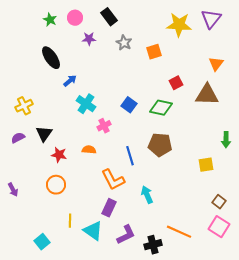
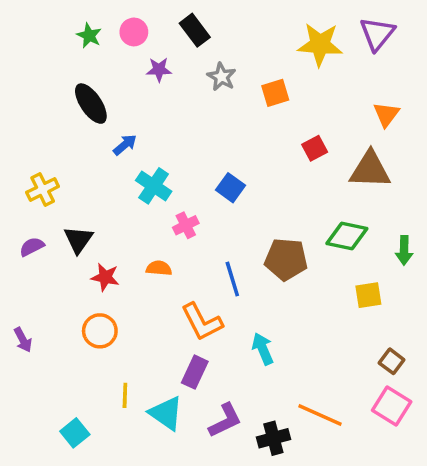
green diamond: (161, 108) -> (347, 236), moved

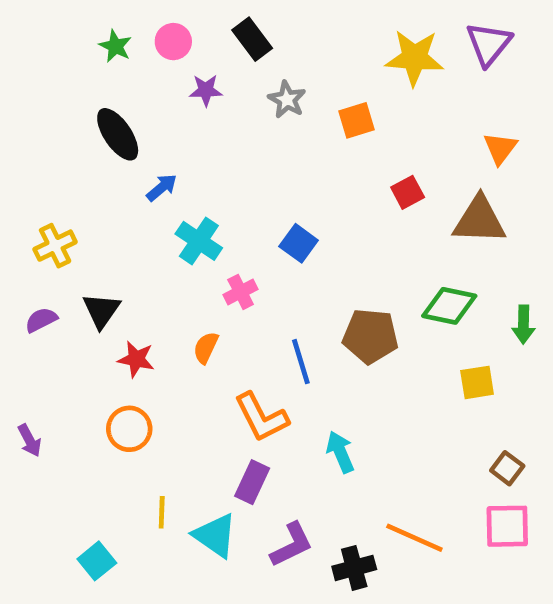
orange semicircle: (159, 268) -> (206, 348), turned -70
pink square: (392, 406) -> (507, 526), turned -33

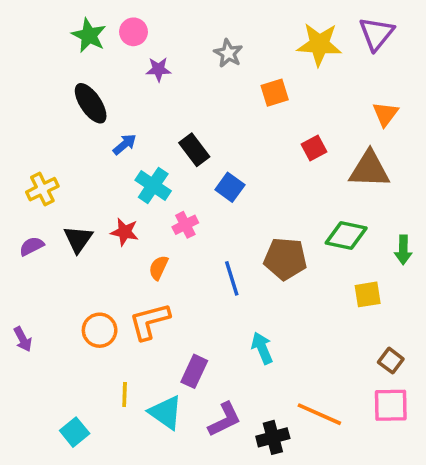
black rectangle: (252, 39) -> (194, 150), moved
green star: (115, 46) -> (89, 35), size x1.4
gray star: (287, 100) -> (228, 53), moved
red star: (136, 359) -> (125, 232), moved
orange L-shape: (261, 417) -> (150, 321), moved, turned 102

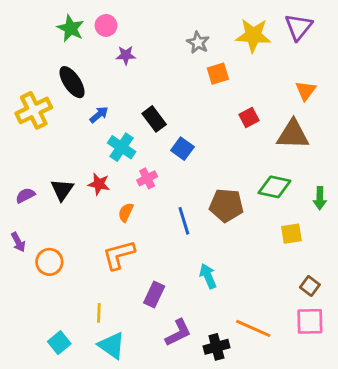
gray star: (228, 53) -> (198, 42), moved
yellow cross: (42, 189) -> (34, 110), moved, size x1.4
orange circle: (100, 330) -> (49, 262), moved
purple arrow: (23, 339) -> (18, 242), moved
cyan triangle: (166, 412) -> (112, 345), moved

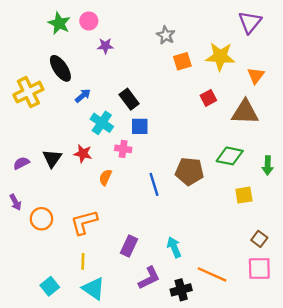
yellow star: (253, 35) -> (220, 57), moved
blue square: (182, 149) -> (140, 126), moved, turned -36
pink cross: (147, 178) -> (123, 149), turned 35
orange L-shape: (119, 255) -> (84, 222), moved
cyan arrow: (208, 276) -> (174, 247), moved

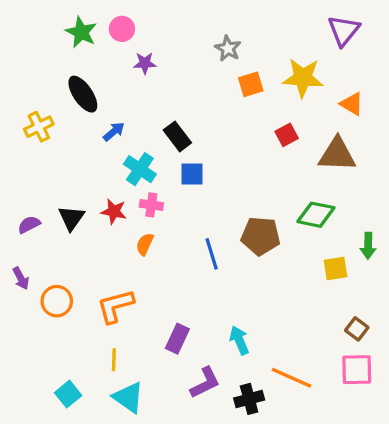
orange triangle: (256, 75) -> (352, 104), turned -36
yellow cross: (28, 92) -> (39, 127), size x0.7
pink cross: (123, 149) -> (151, 205), moved
green arrow: (268, 165) -> (368, 246), moved

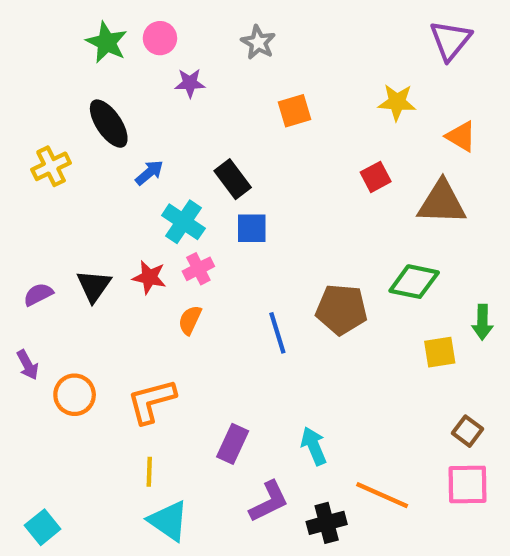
gray star: (228, 48) -> (258, 42), moved
yellow star: (303, 78) -> (397, 102), size x0.7
orange square: (251, 84) -> (295, 111), moved
pink cross: (151, 205) -> (198, 269), turned -35
cyan square: (68, 394) -> (43, 527), moved

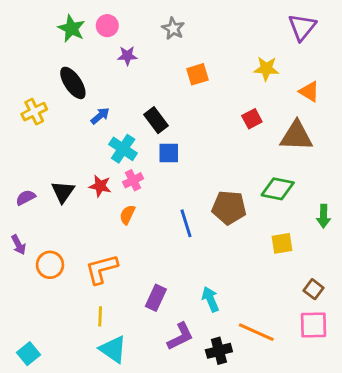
yellow square: (440, 352) -> (282, 243), moved

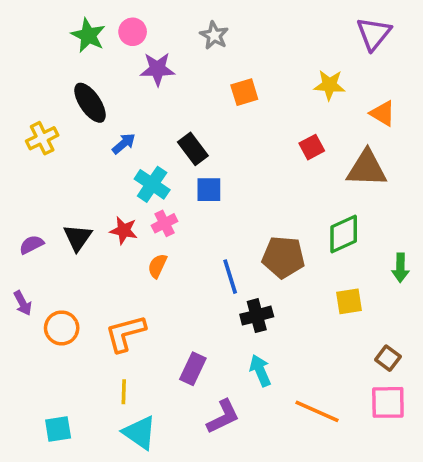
purple star: (127, 56) -> (157, 69), size x1.4
green diamond: (278, 189) -> (344, 234), turned -36
black cross: (219, 351) -> (257, 316), moved
cyan square: (28, 354) -> (58, 429), moved, turned 30

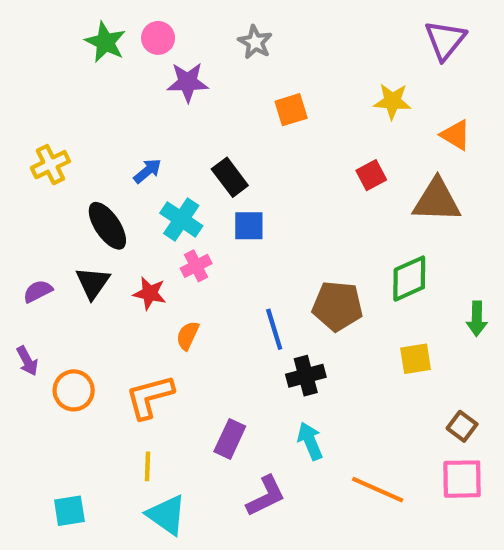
black ellipse: (90, 103) -> (107, 226), moved
red star: (124, 230) -> (150, 293), moved
orange semicircle: (157, 266) -> (188, 336), moved

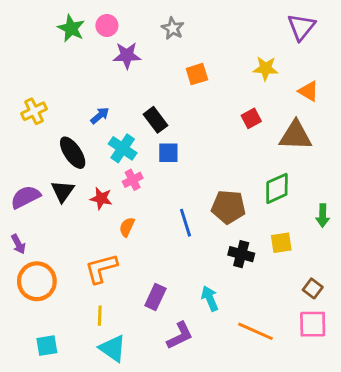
purple semicircle: (38, 291) -> (25, 197), size x1.5
black cross: (306, 376) -> (241, 254), moved, turned 30
orange circle: (74, 390) -> (37, 281), moved, size x1.4

